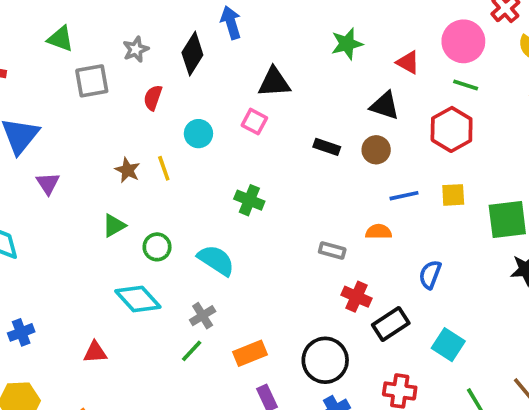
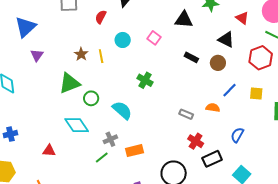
black triangle: (274, 82) -> (184, 20), moved
blue line: (404, 196) -> (229, 90), turned -42
green triangle: (114, 226) -> (69, 83), size x1.6
orange rectangle: (250, 353) -> (134, 151), moved

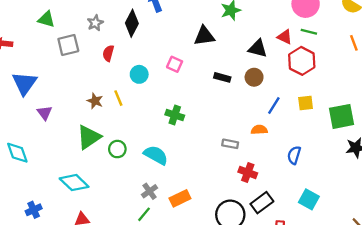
red triangle: (242, 18) -> (285, 37), moved
cyan diamond: (77, 125) -> (74, 183), moved
black rectangle: (212, 159) -> (262, 203), moved

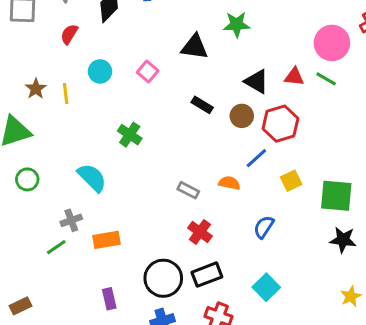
red triangle: (285, 37) -> (294, 77), turned -35
red hexagon: (302, 61) -> (280, 124), moved
yellow square: (306, 103) -> (291, 181), moved, turned -35
green circle: (117, 149) -> (27, 179), moved

